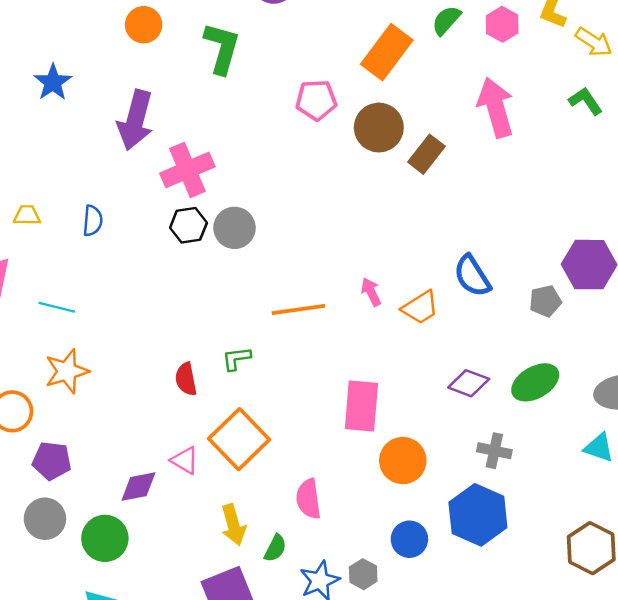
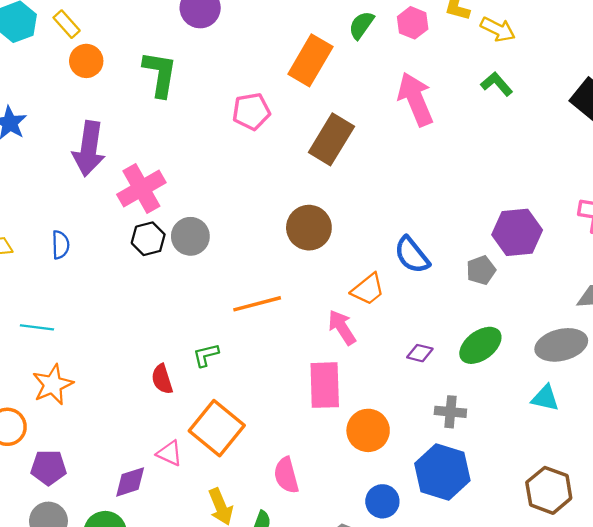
brown circle: (379, 128) -> (309, 228), moved
brown rectangle: (426, 154) -> (331, 139), moved, size x1.4
pink arrow: (371, 292) -> (342, 327), moved, size x1.4
purple diamond: (469, 383) -> (420, 353), size x0.7

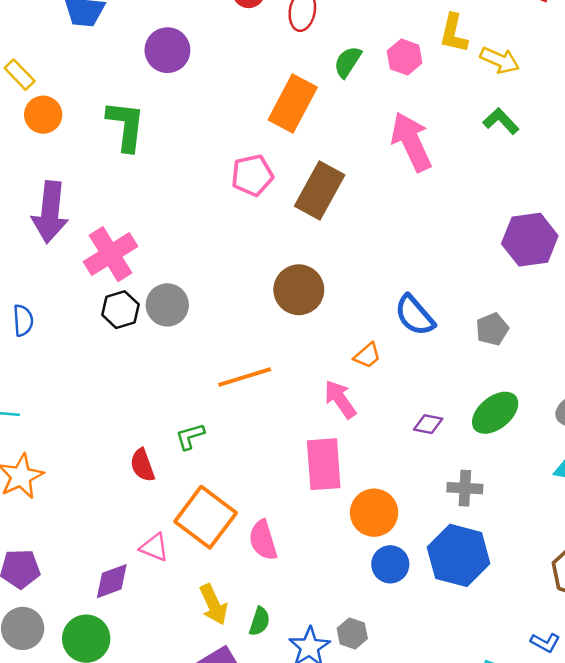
pink pentagon: (251, 111) -> (252, 175), moved
purple hexagon: (517, 232) -> (530, 240), moved
orange trapezoid: (368, 289) -> (367, 356), size x0.7
pink semicircle: (286, 475) -> (263, 540), moved
blue circle: (382, 501) -> (390, 564), moved

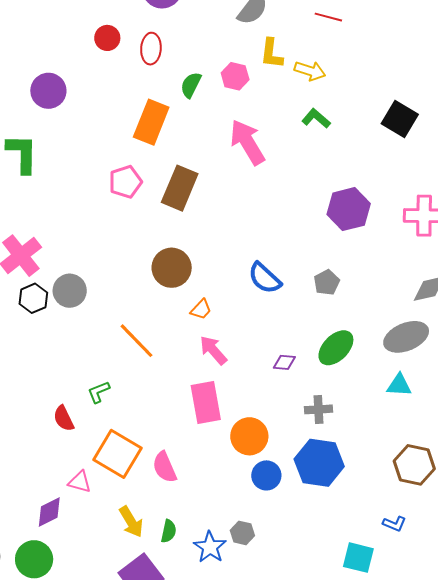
orange trapezoid: (367, 356) -> (201, 309), moved
orange line: (245, 377) -> (136, 341), turned 69

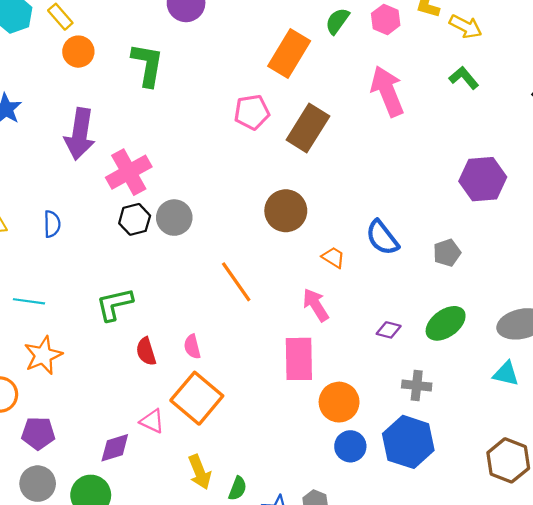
orange trapezoid: (201, 309) -> (333, 257), moved, turned -110
green L-shape: (99, 392) -> (114, 304), moved, size x1.5
pink semicircle: (165, 467) -> (192, 347), moved, size x0.7

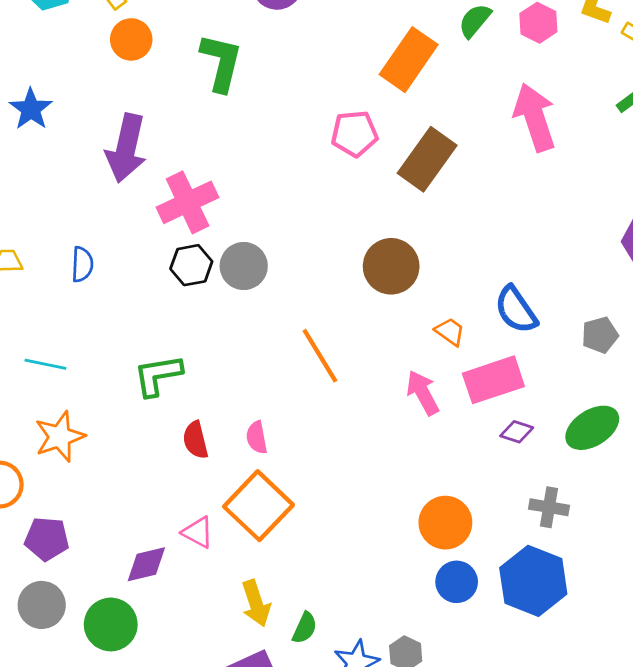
pink rectangle: (299, 359) -> (493, 380), moved, turned 69

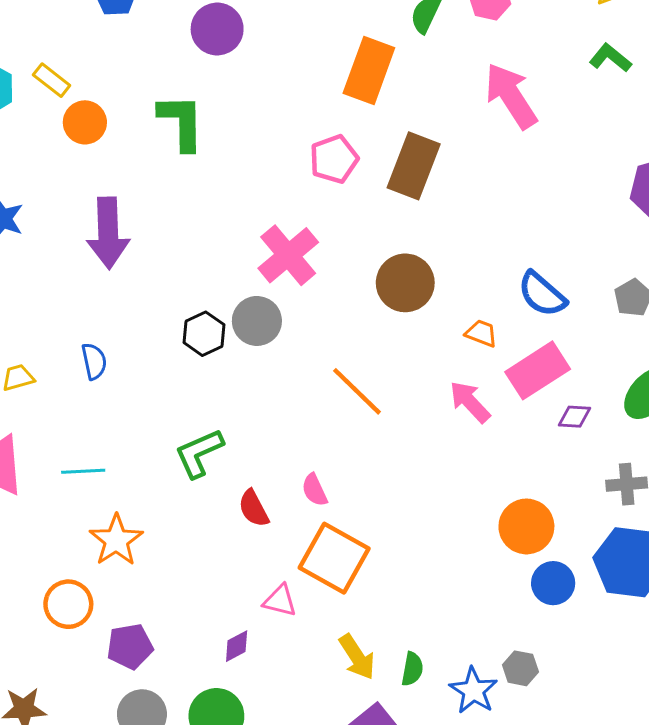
pink cross: (188, 202) -> (288, 255), moved
purple diamond: (146, 564) -> (237, 646), size x0.7

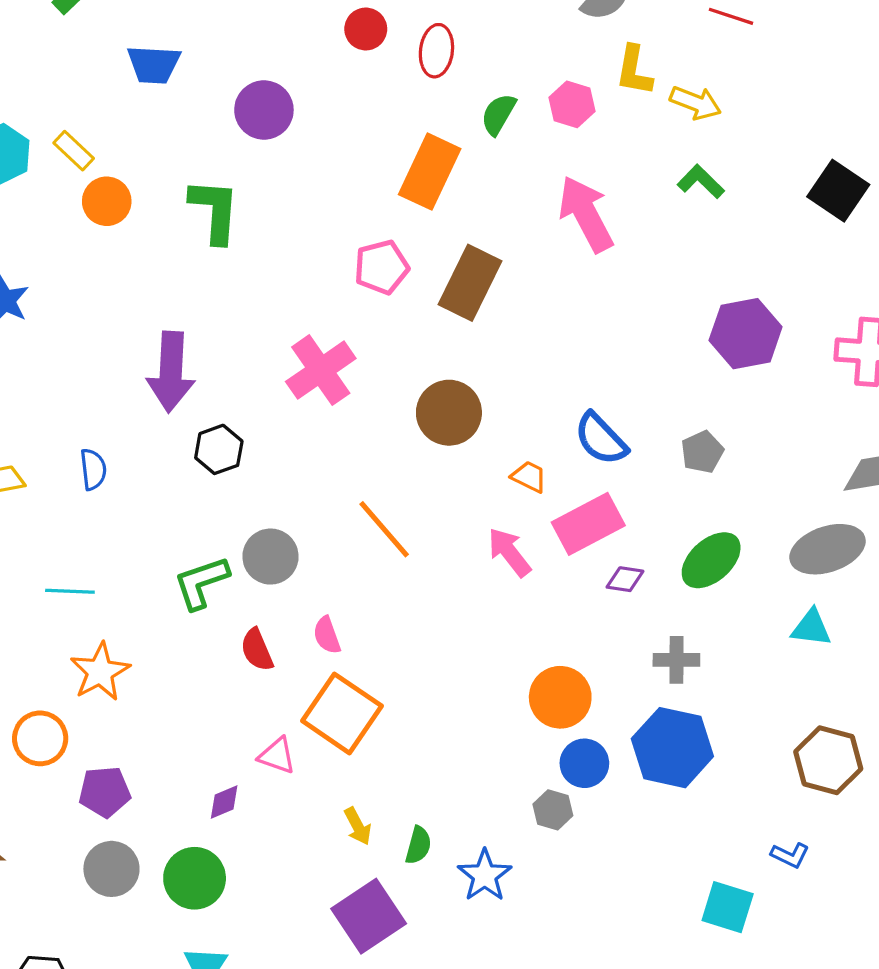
purple arrow: (108, 233) -> (171, 372), moved
gray circle: (257, 321) -> (270, 557), moved
yellow arrow: (357, 657) -> (358, 826), size x0.7
gray hexagon: (520, 668) -> (553, 810), moved

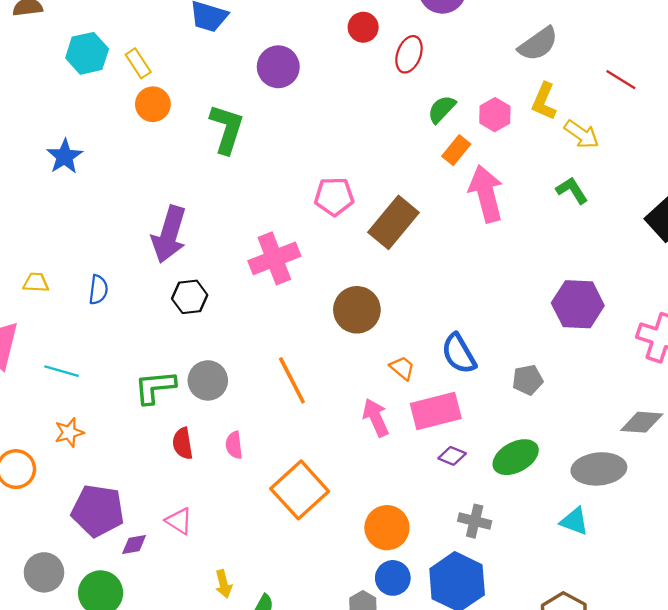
orange rectangle: (430, 172) -> (456, 150), moved, size x0.6
orange star: (100, 672) -> (69, 432), size x0.7
orange square: (342, 713) -> (300, 490), moved
purple pentagon: (105, 792) -> (98, 511), moved, size x1.4

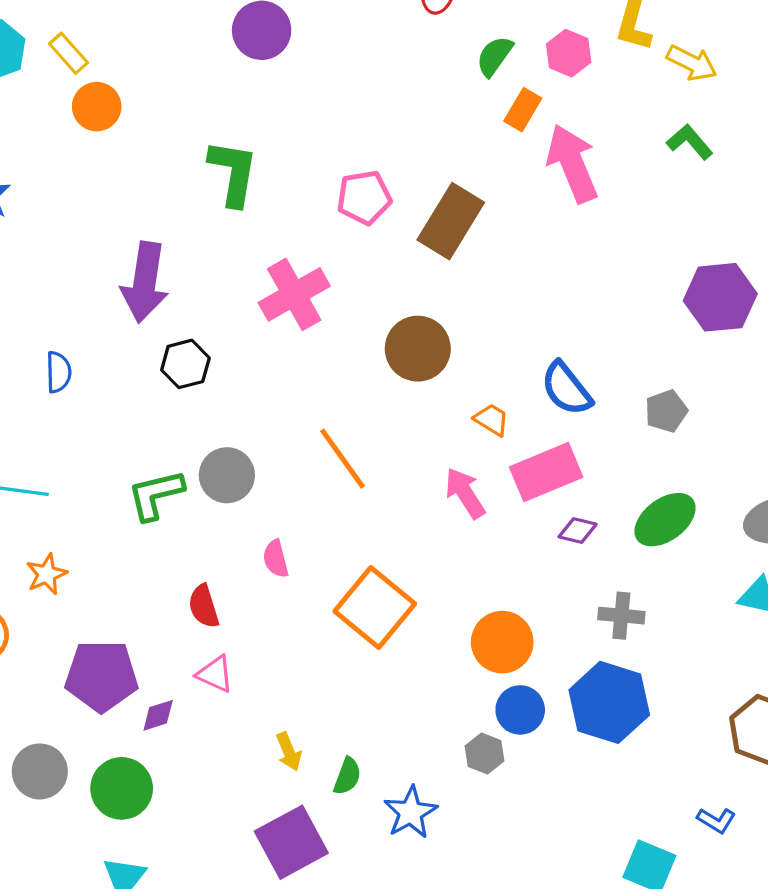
green L-shape: (227, 129) -> (233, 173), moved
red semicircle: (183, 443) -> (204, 606), moved

